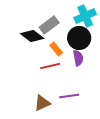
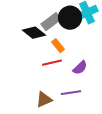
black circle: (79, 38) -> (70, 18), moved
purple semicircle: (78, 58) -> (80, 68), moved, turned 56

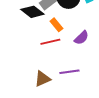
purple semicircle: (80, 68) -> (81, 38), moved

